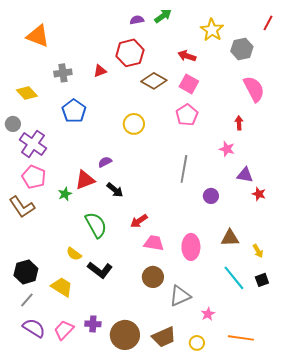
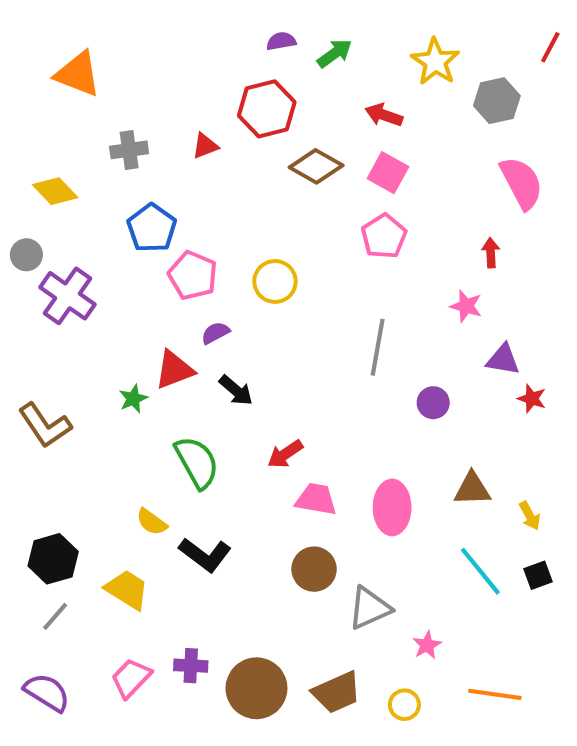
green arrow: (163, 16) -> (335, 53), moved
yellow circle: (134, 124) -> (275, 281), moved
pink pentagon: (34, 177) -> (193, 275), moved
purple semicircle: (34, 328) -> (47, 692), moved

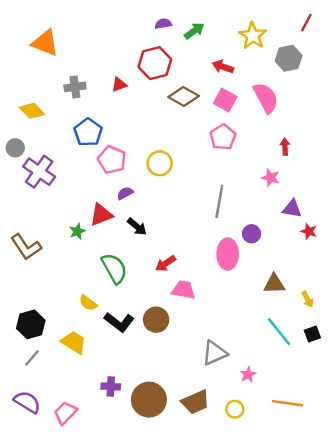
red line: (550, 47) -> (306, 23), moved
pink semicircle: (522, 183) -> (266, 98), moved
pink ellipse: (392, 507) -> (228, 254), moved
brown circle: (314, 569) -> (156, 320), moved
pink trapezoid: (131, 678) -> (65, 413), moved

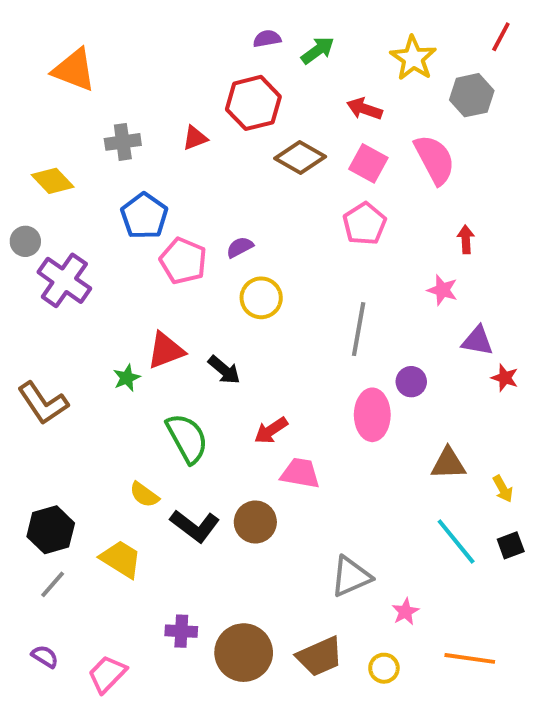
yellow circle: (160, 163) -> (261, 298), moved
purple semicircle: (125, 193) -> (240, 247), moved
purple semicircle: (27, 402) -> (45, 656), size x0.6

